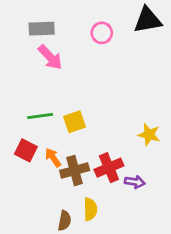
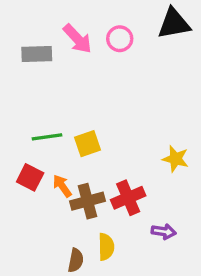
gray rectangle: (42, 29) -> (37, 54), moved
pink arrow: (50, 57) -> (77, 39), moved
purple arrow: (135, 182) -> (164, 232), moved

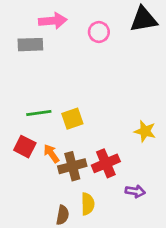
pink arrow: (77, 39) -> (53, 21), moved, turned -52

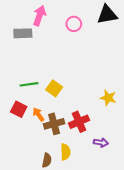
pink arrow: (53, 21) -> (39, 16), turned -66
yellow square: (72, 119) -> (54, 88), turned -35

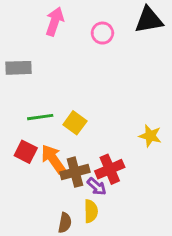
gray rectangle: (23, 33) -> (18, 68), moved
orange arrow: (38, 114) -> (53, 159), size x1.5
purple arrow: (101, 143) -> (97, 187), moved, turned 32

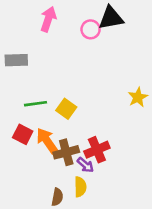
black triangle: (149, 20) -> (111, 18), moved
yellow star: (150, 136) -> (138, 97), moved, turned 30

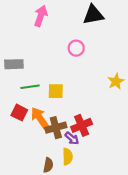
pink circle: (91, 29) -> (76, 48), moved
gray rectangle: (16, 60) -> (14, 64), moved
yellow square: (66, 109) -> (56, 91), turned -35

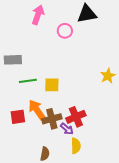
pink circle: (76, 48) -> (65, 31), moved
red square: (19, 113) -> (18, 117), moved, turned -35
yellow semicircle: (68, 157) -> (76, 146), moved

